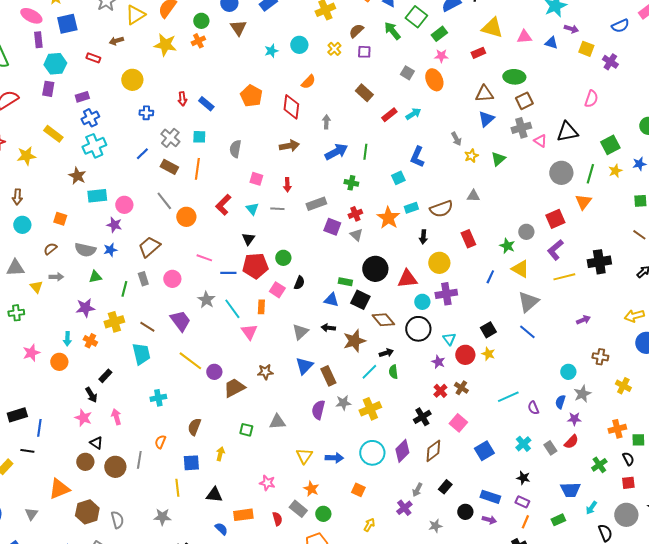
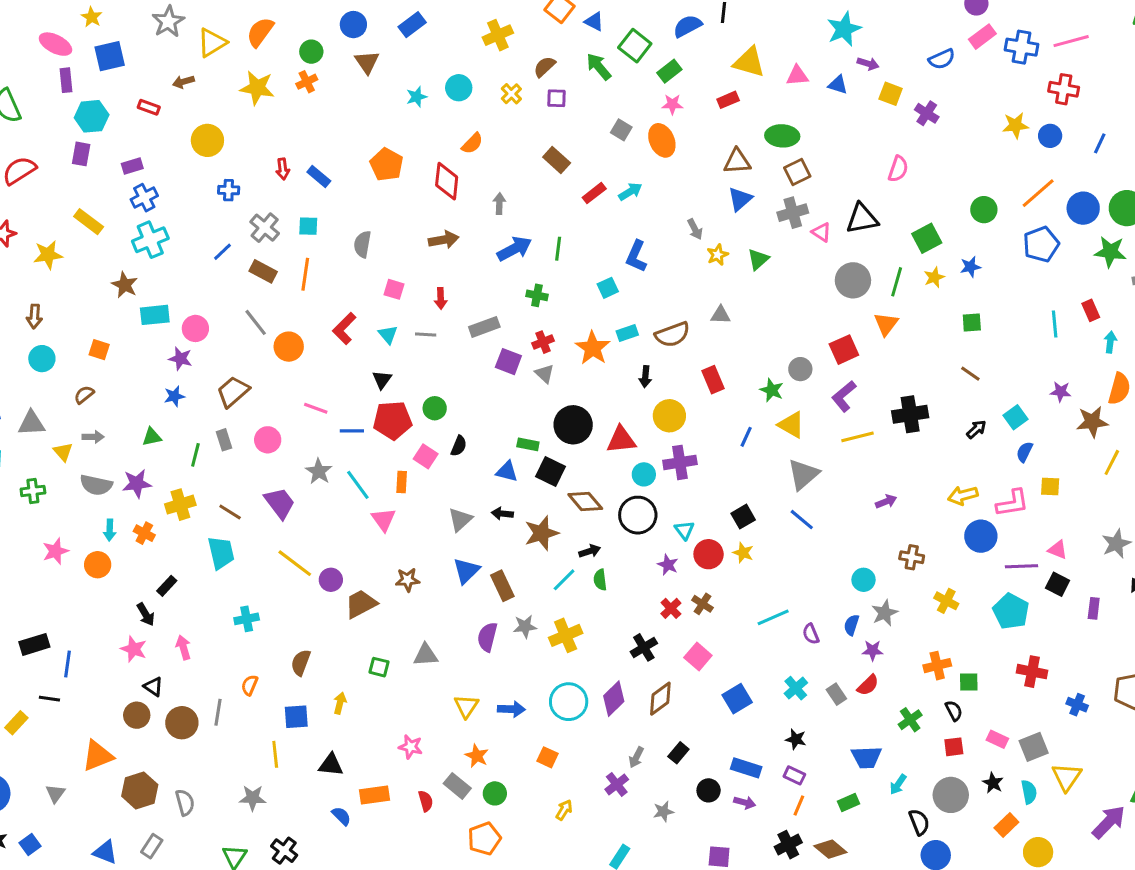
gray semicircle: (85, 250) -> (96, 485), moved

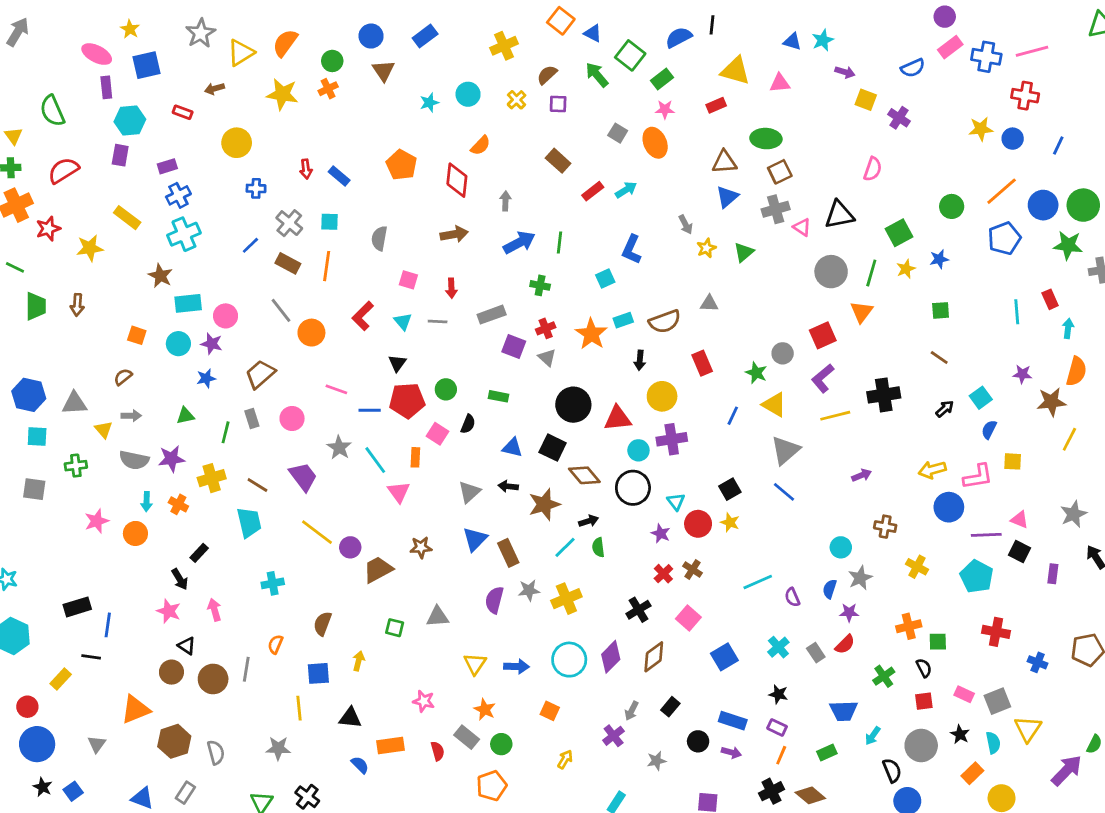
cyan star: (844, 29) -> (823, 40), size x0.7
blue triangle: (838, 85) -> (792, 42), moved
cyan circle: (42, 359) -> (178, 344), moved
green rectangle: (528, 444) -> (499, 396), moved

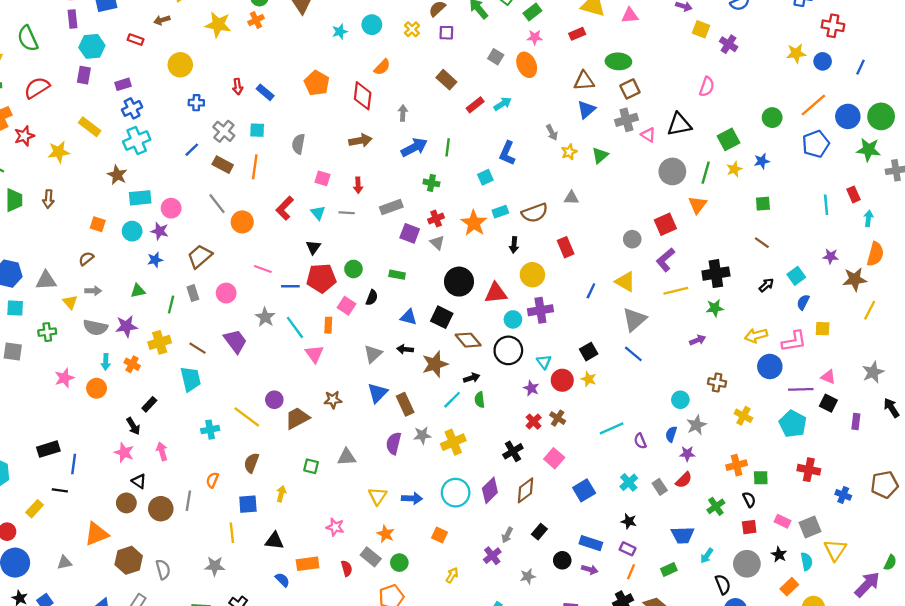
green star: (756, 373) -> (715, 308), moved, turned -30
yellow line: (317, 532) -> (247, 417), moved
gray triangle: (97, 744) -> (64, 563), turned 42

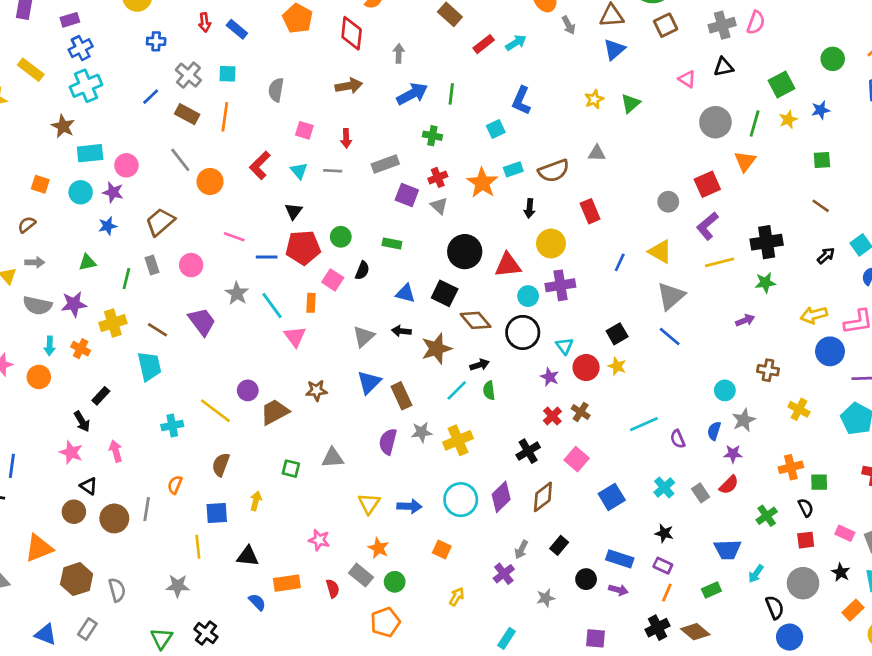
gray cross: (626, 120) -> (722, 25), moved
black triangle: (679, 124) -> (724, 67), size x0.7
gray arrow: (552, 132) -> (569, 25), moved

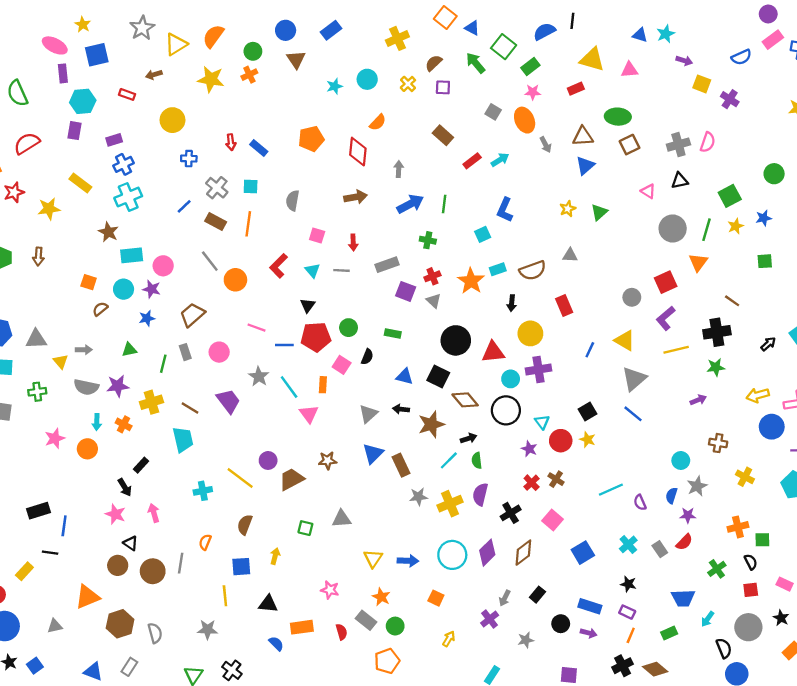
orange pentagon: (298, 18) -> (311, 139), turned 30
brown line: (821, 206) -> (732, 301), moved
brown semicircle: (27, 225) -> (100, 309), moved
purple semicircle: (388, 442) -> (480, 494), moved

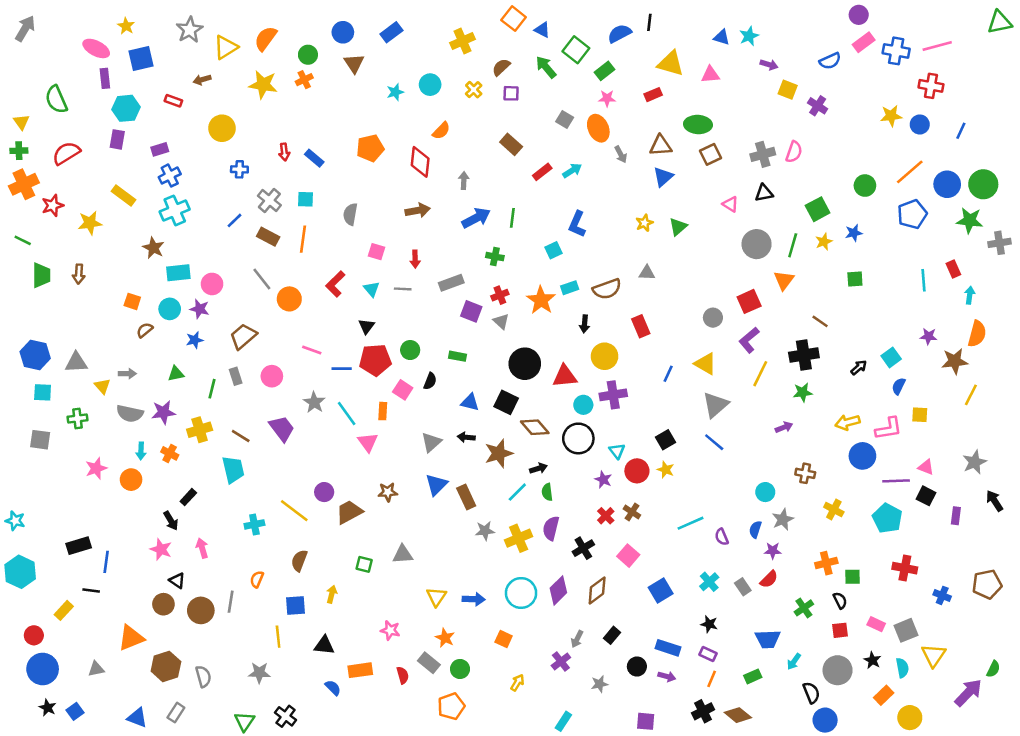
yellow line: (676, 350) -> (760, 374), turned -50

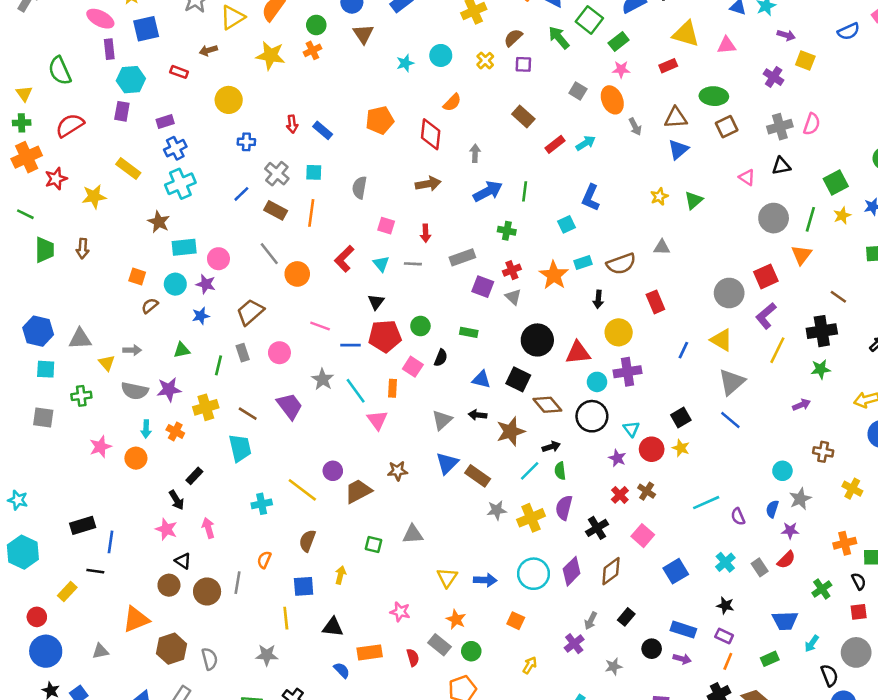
purple cross: (818, 106) -> (774, 77), moved
gray circle: (713, 318) -> (729, 293), size x1.5
brown rectangle: (466, 497) -> (478, 476), turned -30

